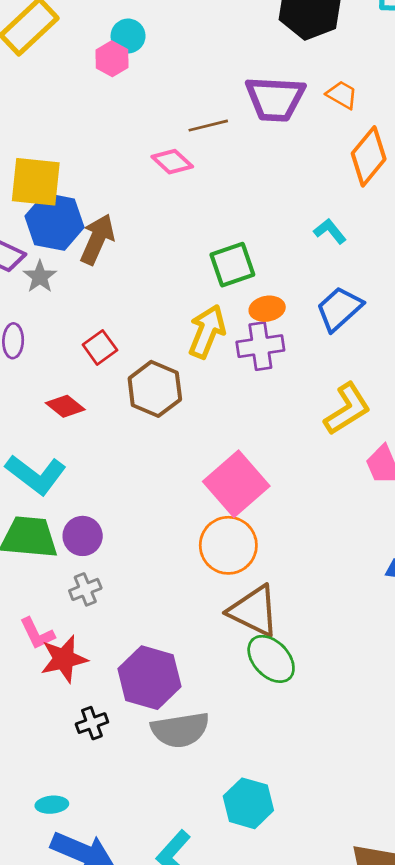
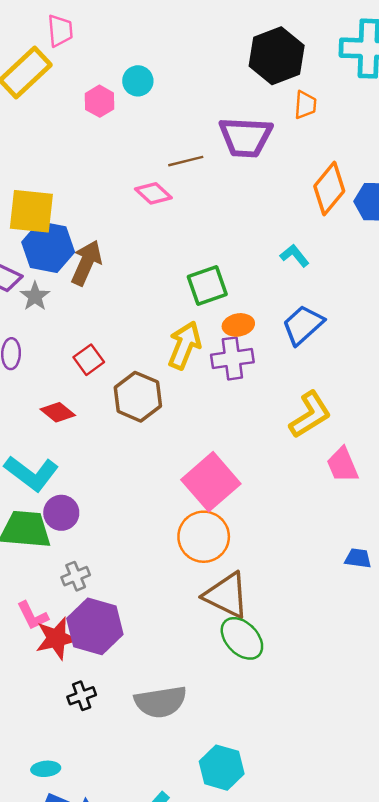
cyan circle: (128, 36) -> (138, 81), moved
orange trapezoid: (342, 95) -> (305, 105), moved, turned 64
purple circle: (83, 536) -> (61, 513), moved
purple hexagon: (149, 678) -> (95, 626), moved

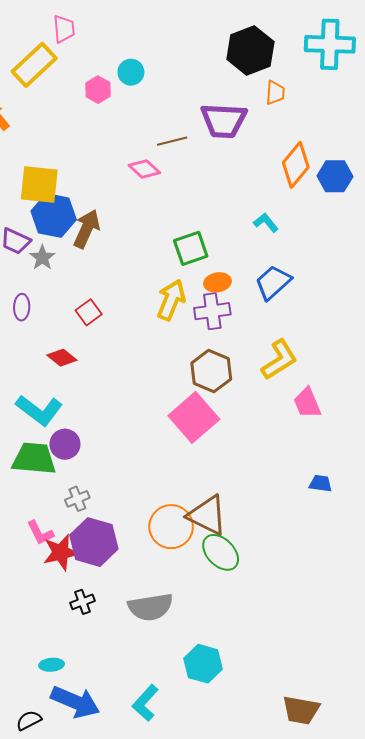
brown hexagon: (138, 397) -> (211, 371), moved
orange circle: (204, 537) -> (171, 527), moved

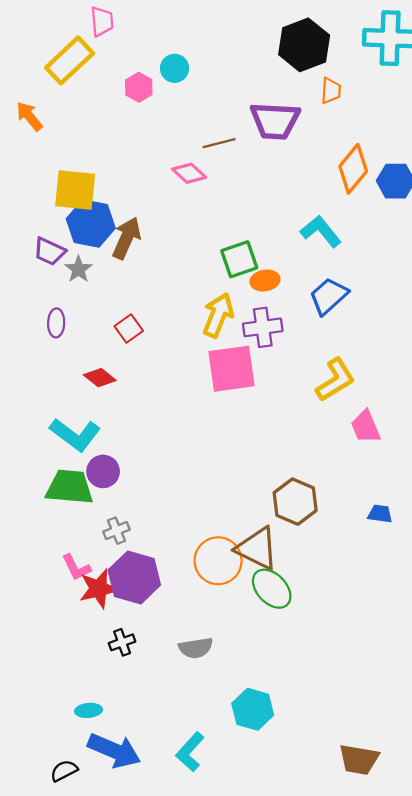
cyan L-shape: (266, 223) -> (321, 231), size x1.5
orange ellipse: (217, 282) -> (265, 280), moved
brown hexagon: (211, 371) -> (295, 502), moved
pink square: (194, 417) -> (231, 369), moved, turned 33
gray semicircle: (150, 607) -> (196, 648), size x0.7

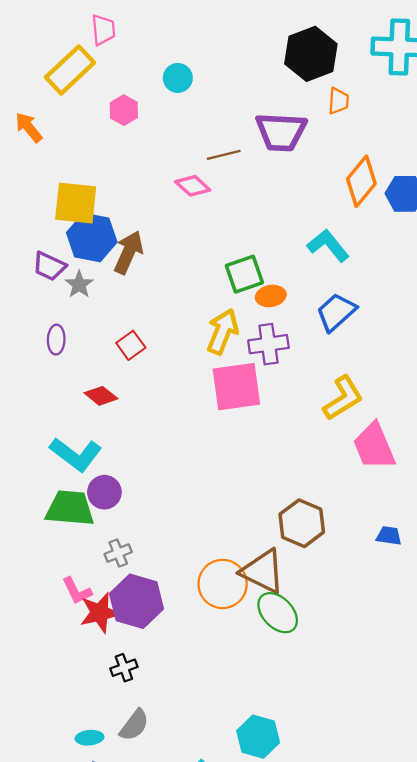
pink hexagon: (139, 87) -> (124, 110), moved
pink trapezoid: (365, 427) -> (374, 446), size x1.4
gray semicircle: (196, 648) -> (134, 725), moved, turned -44

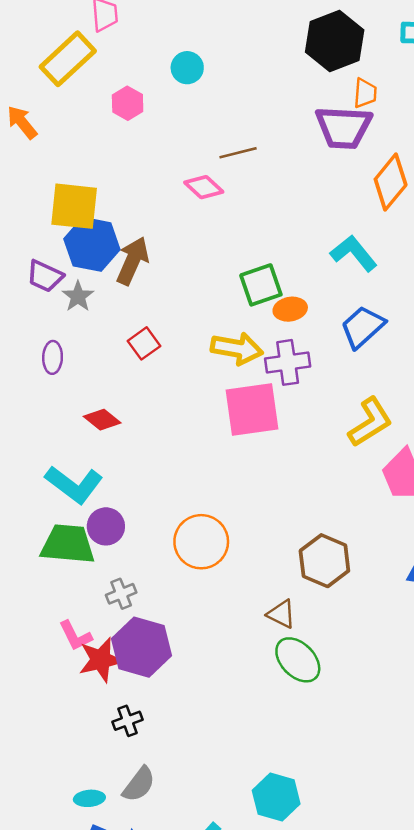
purple trapezoid: (281, 132) -> (344, 127), moved
yellow arrow: (223, 332) -> (237, 349), turned 78
red square: (131, 345) -> (144, 343), moved
brown triangle: (263, 571) -> (281, 614), size x0.6
orange circle: (223, 584) -> (201, 542), moved

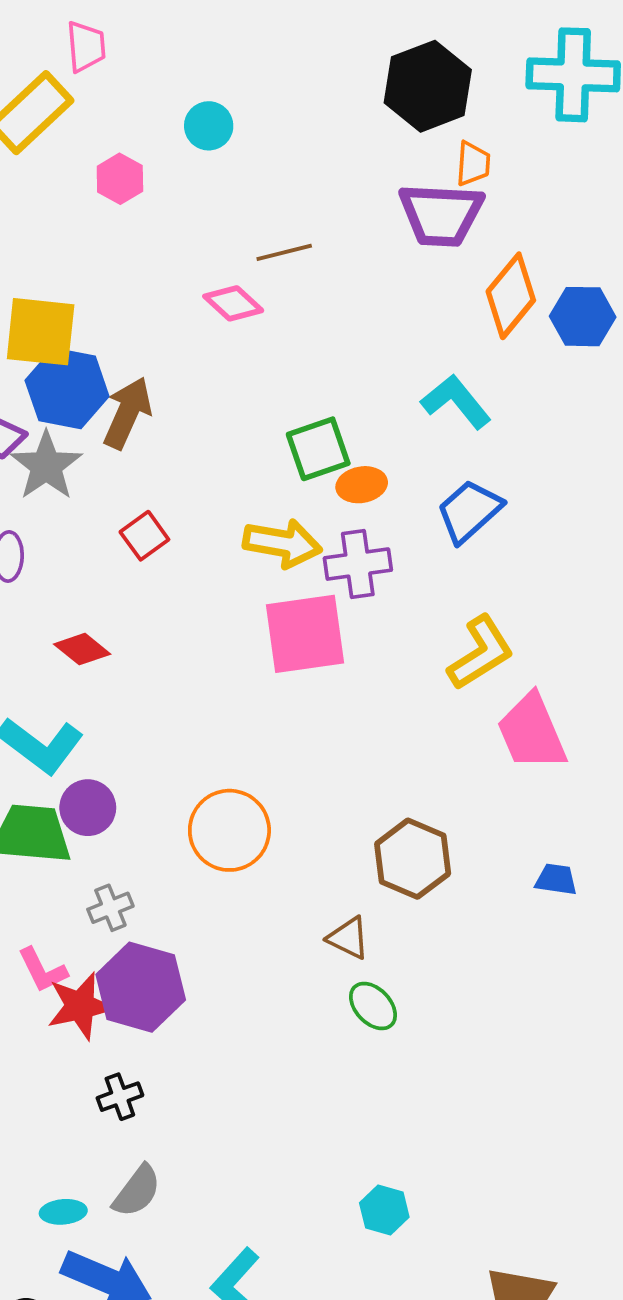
gray star: (78, 296) -> (46, 466), size x1.5
green ellipse: (298, 660) -> (373, 1006), size x0.7
cyan hexagon: (276, 797) -> (384, 1210), moved, size x0.7

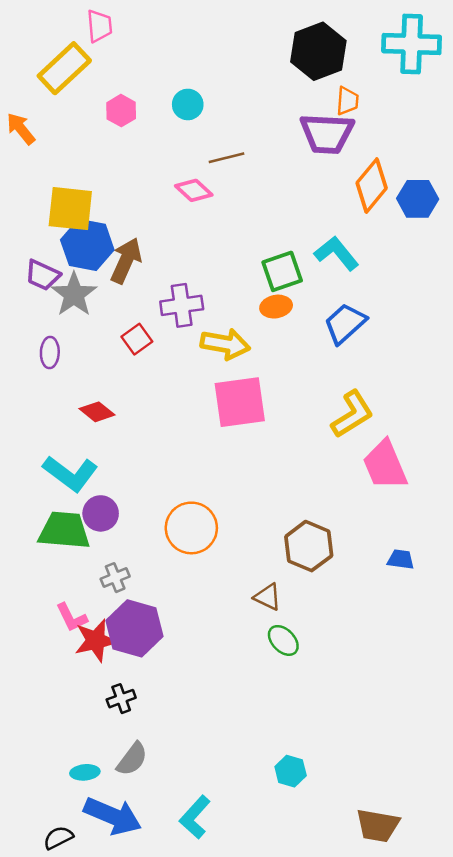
cyan circle: (209, 126) -> (188, 104), moved
green square: (318, 449) -> (282, 271), moved
purple cross: (358, 564) -> (182, 305), moved

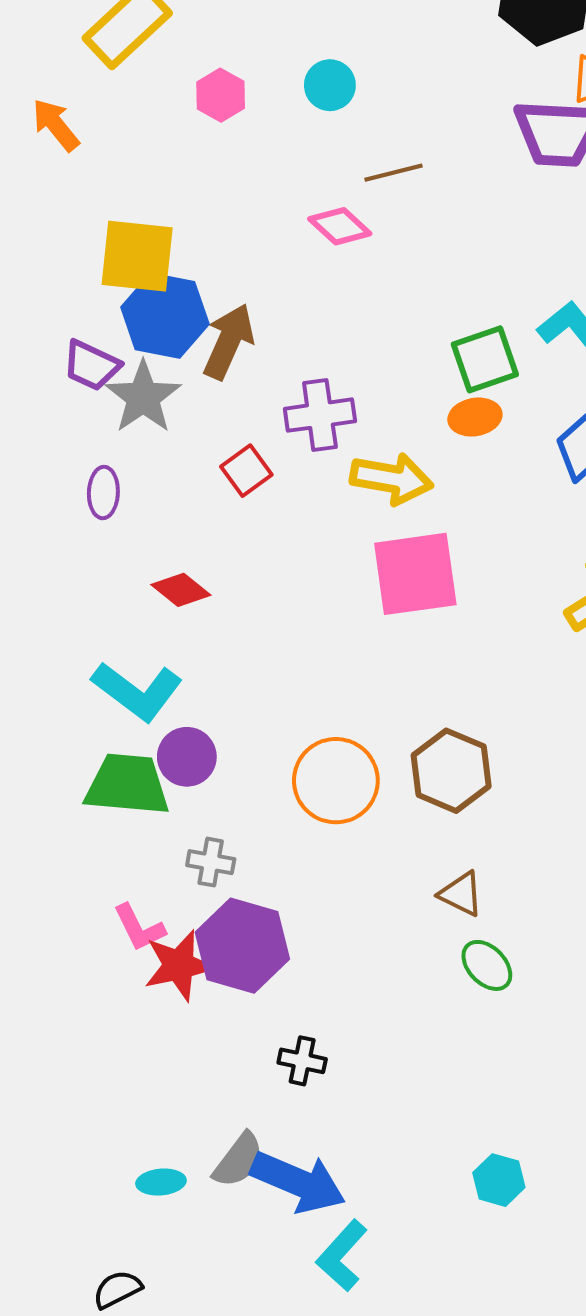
brown hexagon: (309, 546) -> (451, 771), moved
gray cross: (115, 578) -> (211, 862), turned 32
black cross: (121, 699) -> (302, 1061), moved, turned 32
blue arrow: (113, 816) -> (298, 1182), moved

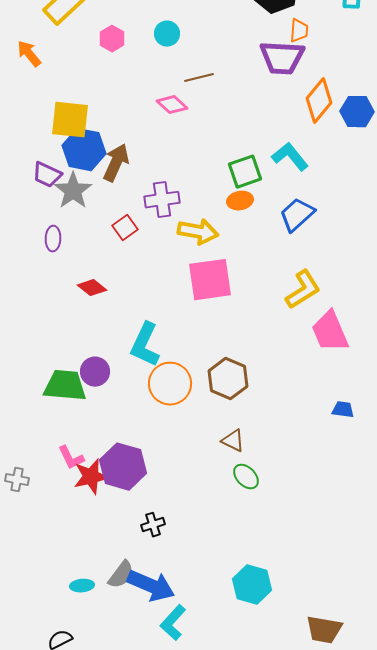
cyan L-shape: (137, 691) -> (145, 345), moved, turned 78
gray cross: (211, 862) -> (17, 480), moved
black cross: (302, 1061) -> (153, 525), turned -30
cyan hexagon: (499, 1180) -> (252, 585), size x1.5

